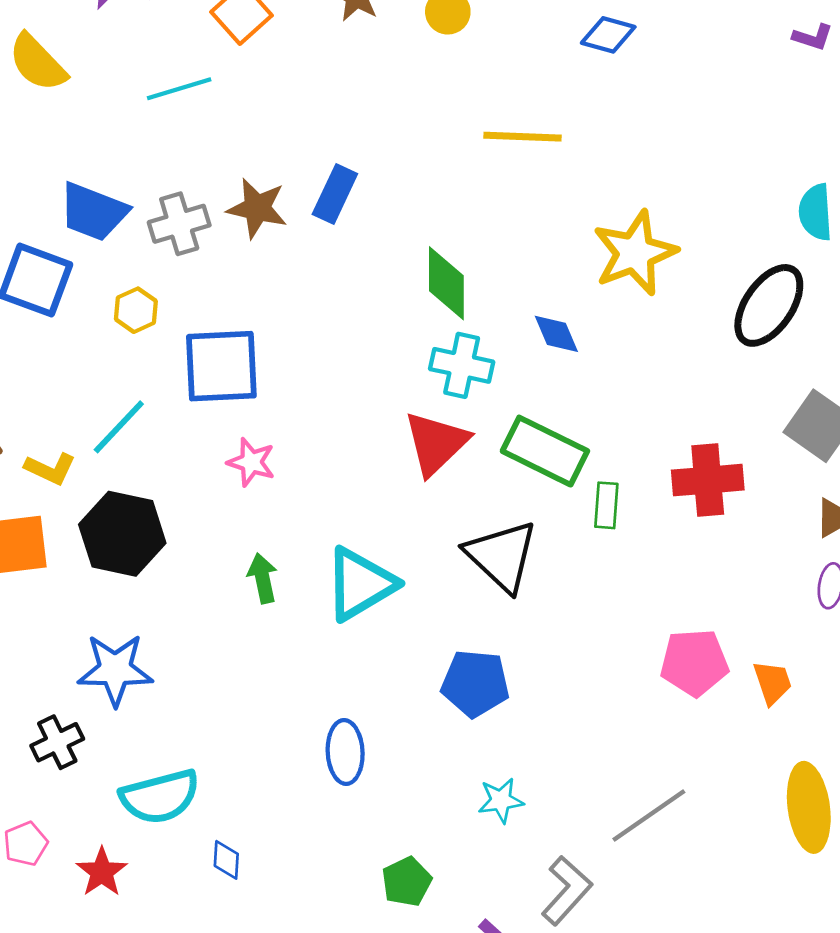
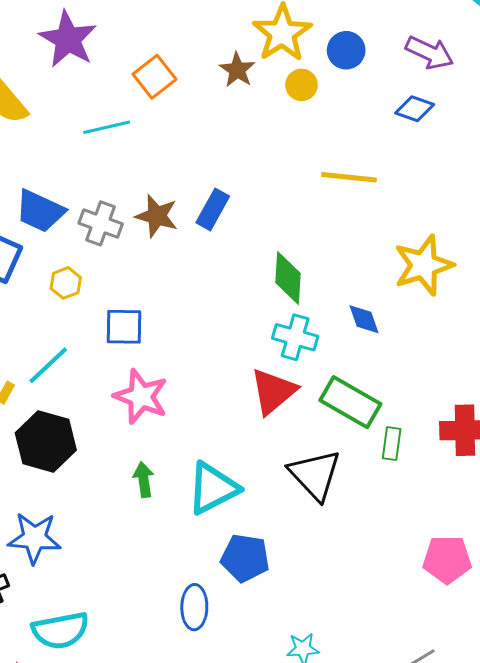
gray cross: (179, 224) -> (101, 223), turned 33
blue square: (221, 366) -> (124, 327), size x0.7
pink star: (251, 462) -> (141, 397), size x1.6
blue pentagon: (475, 683) -> (245, 558), moved

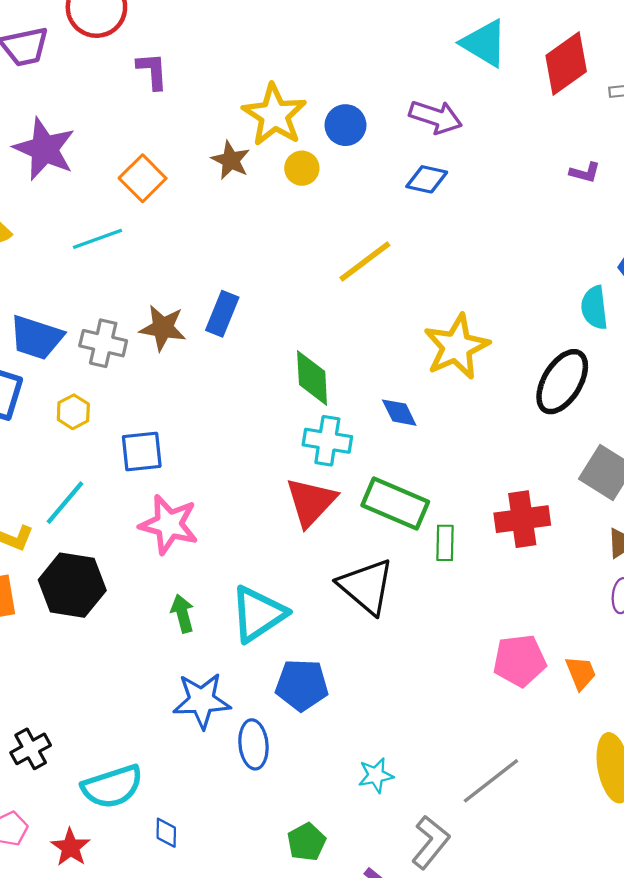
yellow line: (349, 177) -> (365, 262), turned -36
blue star: (34, 538) -> (202, 701), moved

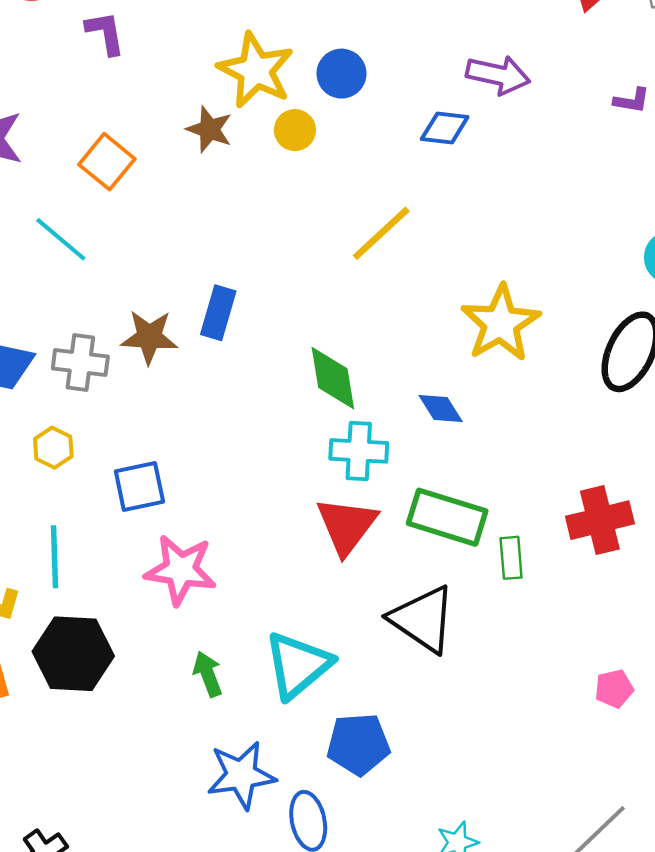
purple arrow: (436, 117) -> (498, 75), moved
cyan line: (98, 239) -> (61, 239), turned 66
cyan line: (65, 503) -> (55, 557), turned -36
pink pentagon: (520, 661) -> (614, 689), size x0.6

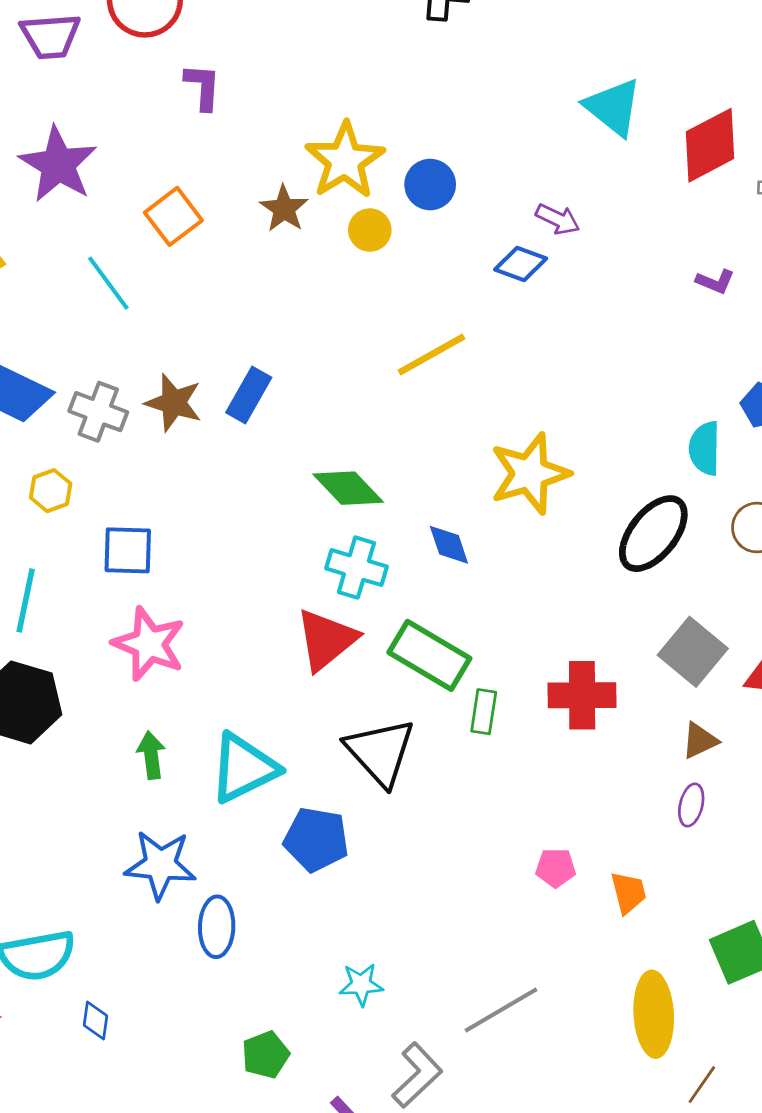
purple arrow: (498, 75) -> (558, 219), moved, size x0.7
green diamond: (333, 378) -> (348, 488), turned -48
blue pentagon: (358, 744) -> (316, 839), moved

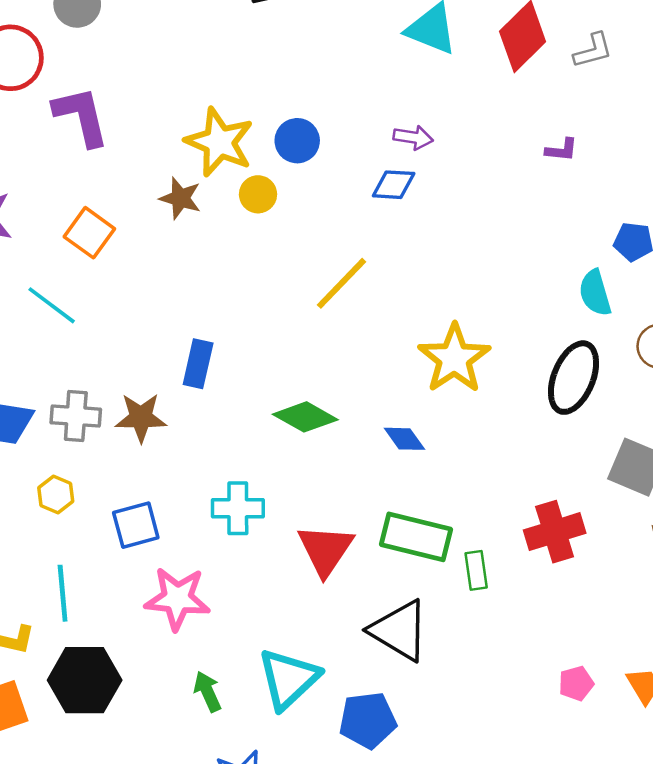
purple L-shape: (203, 87) -> (81, 116), size x1.5
brown star: (174, 403) -> (141, 418), moved
cyan cross: (356, 568) -> (238, 508), moved

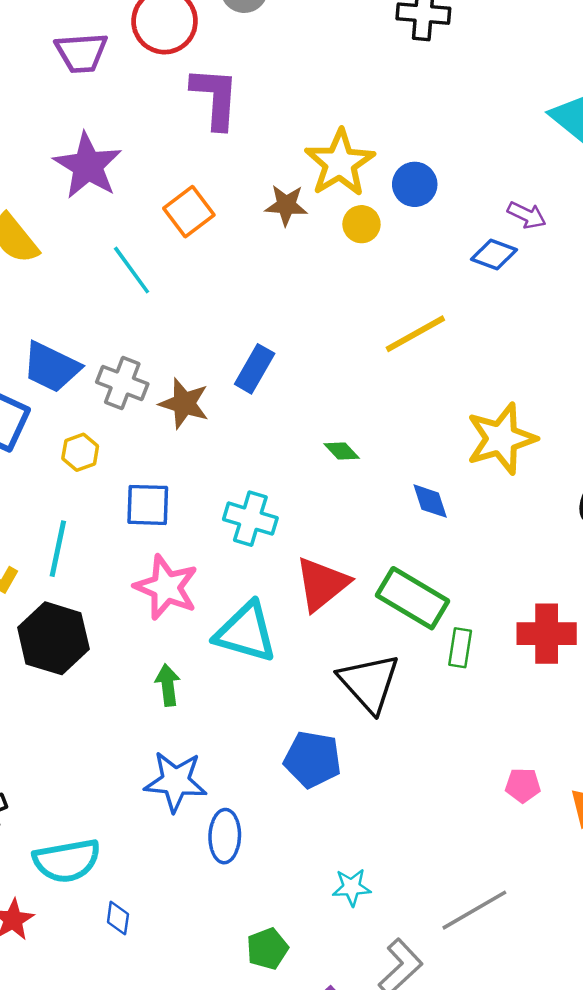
brown star: (180, 198) -> (286, 205), turned -30
green diamond: (305, 417) -> (342, 451), size x0.6
cyan triangle: (289, 679) -> (246, 632), moved, turned 42

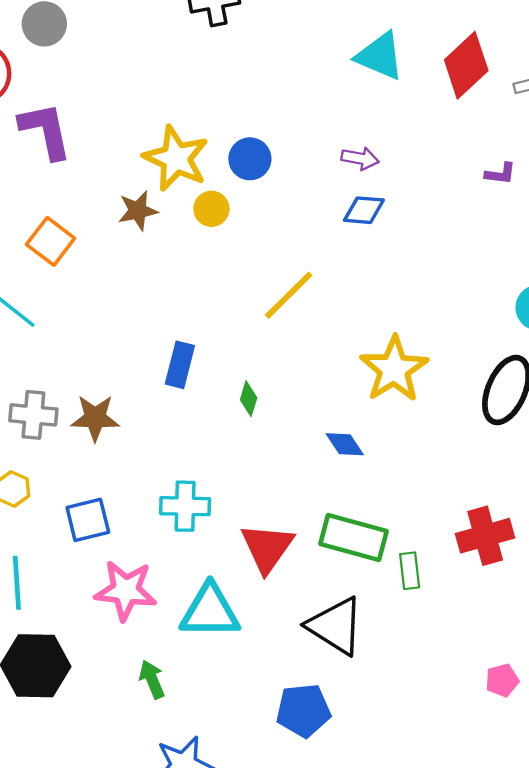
blue diamond: (494, 255) -> (364, 210), moved
blue rectangle: (255, 369) -> (180, 365), moved
green diamond: (342, 451) -> (249, 399), moved, turned 76

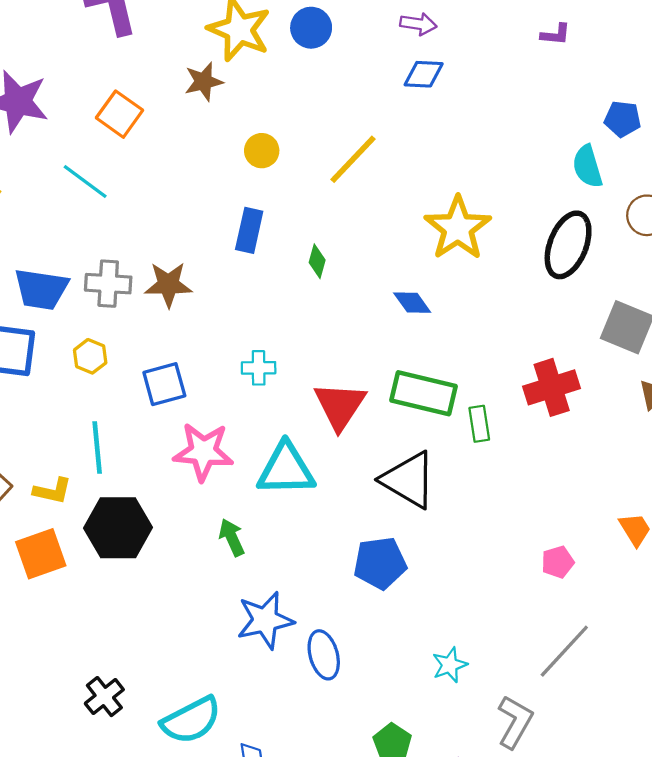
yellow circle: (211, 209) -> (262, 151), moved
cyan cross: (185, 506) -> (259, 368), size x0.7
pink pentagon: (502, 680) -> (558, 562), moved

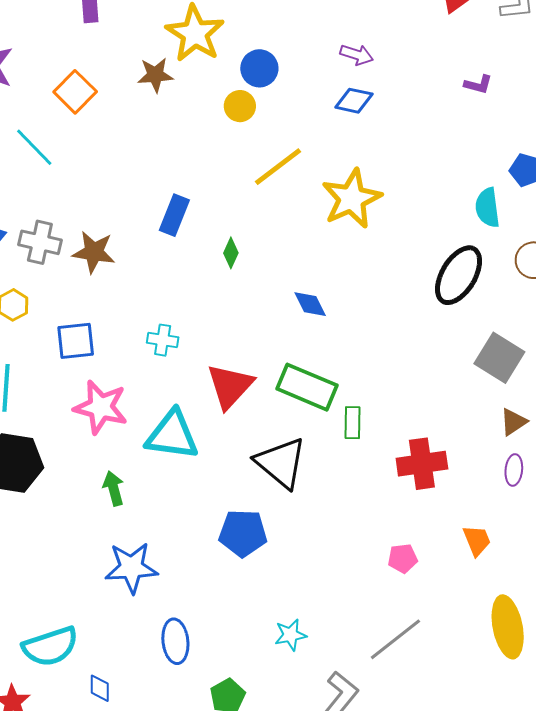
blue circle: (311, 28) -> (259, 68), moved
yellow circle: (262, 151) -> (240, 106), moved
yellow star: (458, 228) -> (352, 199), moved
red cross: (552, 387) -> (422, 464), moved
blue ellipse: (324, 655) -> (175, 641), moved

